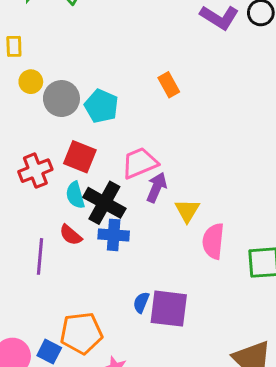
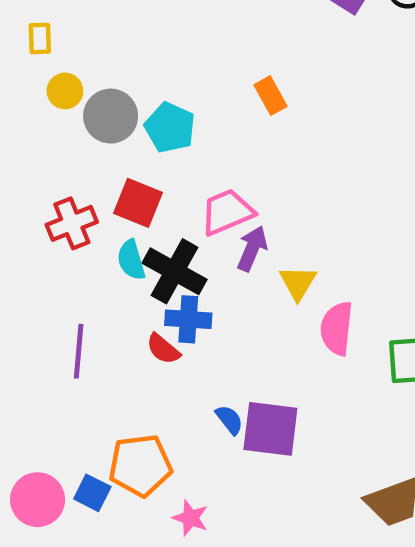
red semicircle: (71, 235) -> (163, 349), moved
blue semicircle: (141, 302) -> (229, 420), turned 120

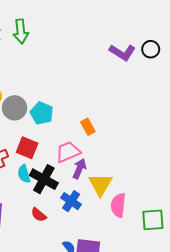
orange rectangle: (270, 96) -> (88, 127), moved
yellow triangle: (298, 283) -> (100, 184), size x1.4
blue cross: (188, 319) -> (71, 201), moved, turned 30

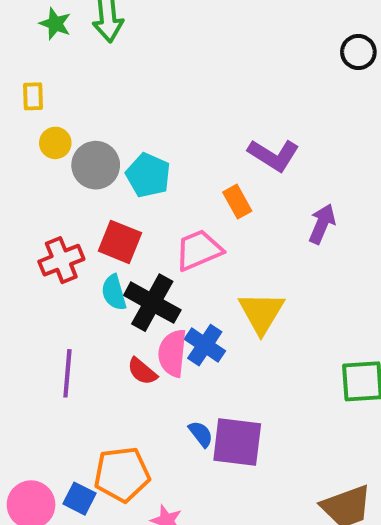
purple L-shape: (122, 52) -> (274, 155), moved
purple arrow: (79, 169) -> (322, 224), moved
pink semicircle: (118, 205) -> (172, 353), moved

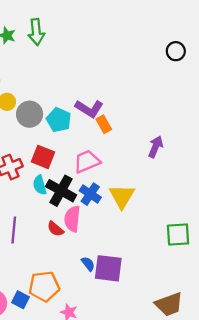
purple L-shape: (274, 155) -> (89, 109), moved
orange rectangle: (237, 202) -> (104, 124), moved
blue cross: (205, 345) -> (90, 194), moved

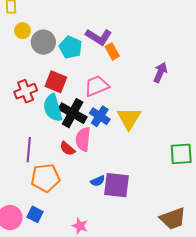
cyan semicircle: (40, 185) -> (53, 108), size x1.5
blue semicircle: (88, 264) -> (98, 181), turned 104
orange pentagon: (44, 286) -> (45, 178), moved

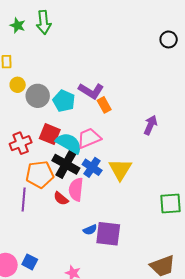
cyan semicircle: (53, 108) -> (69, 143), moved, turned 136
orange pentagon: (45, 178) -> (40, 174), moved

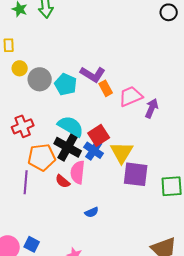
black circle: (169, 39) -> (169, 12), moved
red square: (50, 134) -> (99, 135), moved, turned 35
pink trapezoid: (89, 138) -> (131, 96), moved
purple square: (108, 234) -> (136, 174), moved

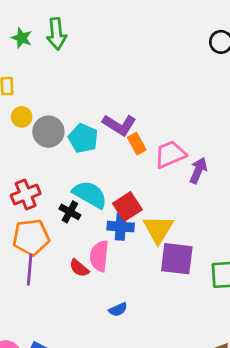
black cross: (68, 147) -> (70, 212), moved, size x0.6
blue cross: (94, 150) -> (121, 227), turned -30
orange pentagon: (42, 157) -> (31, 237), moved

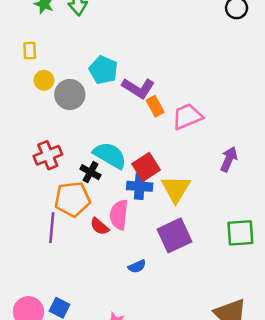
cyan pentagon: (83, 138) -> (103, 70), moved
purple arrow: (198, 170) -> (229, 159), moved
orange pentagon: (31, 237) -> (72, 199), moved
purple square: (177, 259) -> (174, 235), moved, turned -32

